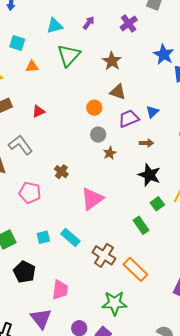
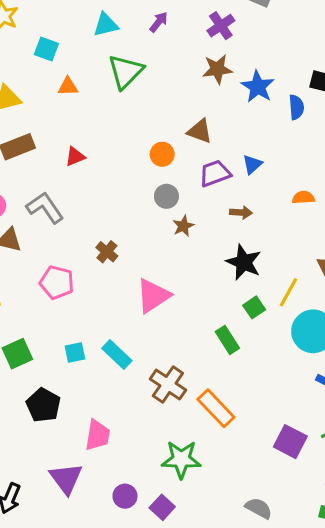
blue star: (164, 54) -> (258, 87), moved
brown star: (112, 61) -> (217, 69), moved, turned 30

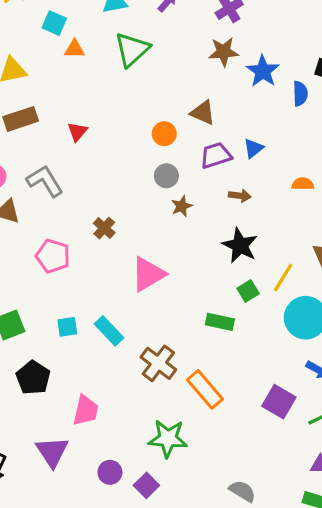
orange triangle: (68, 87) -> (74, 49), moved
red triangle: (75, 157) -> (77, 132), turned -30
green rectangle: (227, 340) -> (220, 322), turned -48
purple square: (290, 442) -> (279, 402), moved

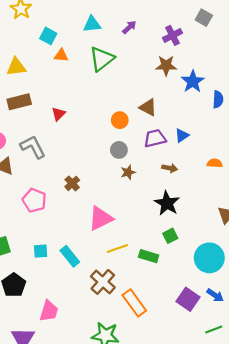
yellow line: (283, 278) -> (117, 248), moved, turned 35
purple square: (279, 402) -> (188, 299), moved

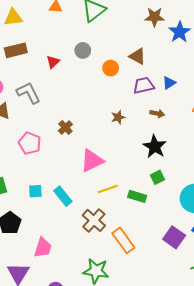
gray circle: (119, 150) -> (83, 50), moved

